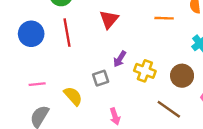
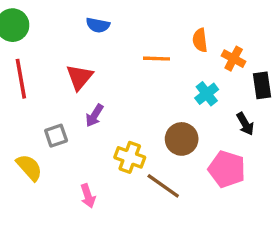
red triangle: (109, 19) -> (79, 77), moved
yellow cross: (145, 71) -> (130, 157), moved
gray square: (101, 78) -> (56, 136), moved

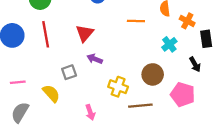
purple arrow: (95, 116) -> (95, 59), turned 80
brown line: (163, 186) -> (140, 106), turned -40

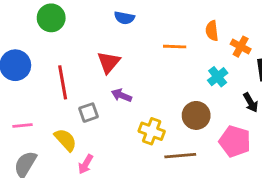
red line: (46, 34) -> (63, 82), moved
pink arrow: (90, 112) -> (86, 164), moved, turned 48

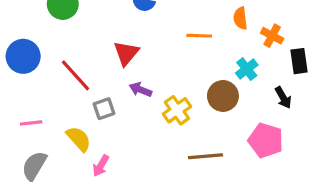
red line: (63, 82) -> (75, 75), turned -32
brown circle: (196, 115) -> (223, 96), moved
yellow cross: (152, 131) -> (177, 110), moved, turned 35

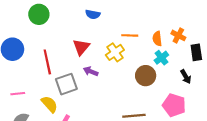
orange semicircle: (240, 18) -> (157, 39), moved
red line: (75, 75) -> (47, 62), turned 30
gray square: (104, 109) -> (66, 84), size x1.5
yellow cross: (177, 110) -> (115, 52), moved

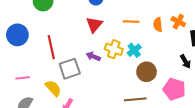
red triangle: (81, 47) -> (94, 25), moved
yellow cross: (115, 52) -> (114, 49), moved, turned -36
cyan cross: (161, 58) -> (134, 50), moved
brown circle: (146, 76) -> (147, 72), moved

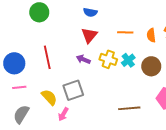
blue circle: (17, 35) -> (14, 63), moved
purple arrow: (93, 56) -> (83, 59), moved
gray square: (70, 69) -> (73, 90), moved
brown circle: (147, 72) -> (151, 66), moved

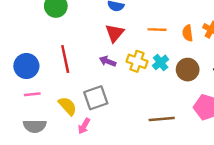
gray semicircle: (21, 114) -> (35, 126), turned -120

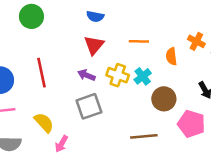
orange semicircle: (188, 33) -> (171, 56), moved
brown circle: (188, 70) -> (164, 99), moved
gray square: (96, 98) -> (89, 106), moved

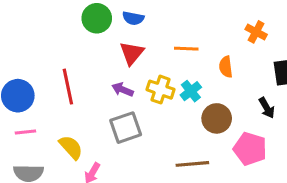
green circle: (31, 16) -> (97, 18), moved
orange cross: (196, 41) -> (256, 32), moved

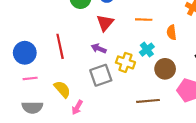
yellow cross: (160, 90) -> (125, 62), moved

